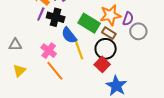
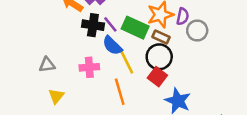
purple line: (41, 14) -> (110, 24), moved, turned -56
pink cross: (49, 51) -> (89, 67), turned -35
orange line: (55, 71) -> (120, 92), moved, turned 30

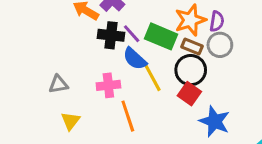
gray circle: (197, 31) -> (220, 45), moved
orange line: (120, 92) -> (128, 116), moved

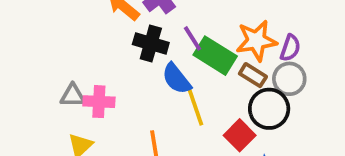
purple line: (132, 34) -> (193, 38), moved
black circle: (191, 70) -> (269, 109), moved
pink cross: (108, 85) -> (99, 102), moved

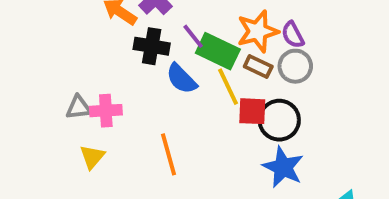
purple semicircle: (290, 48) -> (293, 35), turned 140
yellow line: (195, 107) -> (228, 87), moved
black circle: (269, 109) -> (279, 120), moved
red square: (240, 135) -> (252, 111), moved, turned -36

